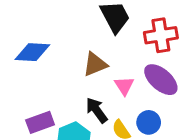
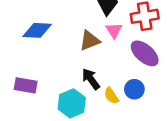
pink triangle: (124, 86) -> (114, 30), moved
purple rectangle: (40, 122) -> (26, 85), moved, turned 30

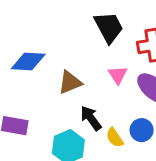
pink triangle: (114, 30) -> (118, 75), moved
brown triangle: (90, 41) -> (70, 82), moved

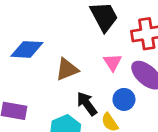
blue circle: (142, 130) -> (124, 99), moved

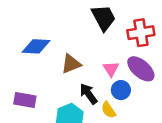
pink triangle: (113, 62) -> (111, 69), moved

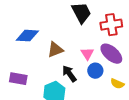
yellow semicircle: (108, 110) -> (117, 84), moved, turned -32

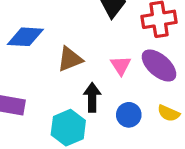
blue circle: (95, 71) -> (129, 115), moved
black arrow: (69, 74) -> (92, 97), turned 36

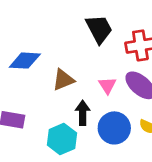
blue circle: (129, 115) -> (114, 128), size x1.5

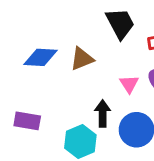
brown triangle: (63, 80) -> (82, 59), moved

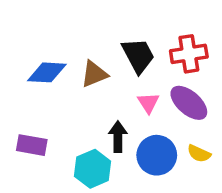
black trapezoid: (120, 23) -> (138, 56), moved

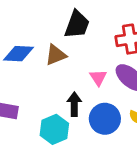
black trapezoid: (138, 56) -> (77, 24), moved, turned 48

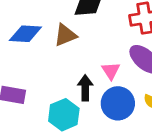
pink triangle: (98, 78) -> (111, 71), moved

